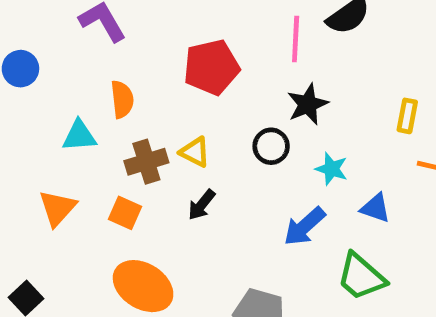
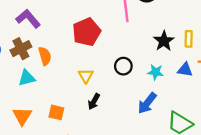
black star: (308, 104) -> (164, 41), moved
yellow triangle: (195, 152) -> (86, 76), turned 42
brown cross: (146, 162) -> (21, 49), moved
blue triangle: (375, 208) -> (185, 70), moved

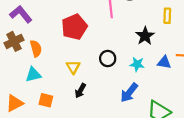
yellow rectangle: (189, 39) -> (167, 16), moved
cyan triangle: (27, 78) -> (33, 75), moved
orange triangle: (22, 116) -> (15, 103), turned 30

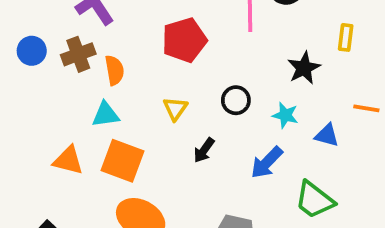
blue triangle: (164, 62) -> (327, 135), moved
black arrow: (80, 91) -> (204, 150), moved
orange square: (46, 100) -> (123, 161), size x1.6
orange triangle: (15, 103) -> (68, 160), turned 36

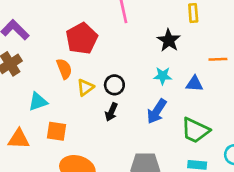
orange semicircle: (115, 70) -> (64, 69), moved
black circle: (236, 100) -> (114, 85), moved
yellow triangle: (175, 109) -> (85, 87), turned 30
orange square: (123, 161) -> (56, 131), size x0.7

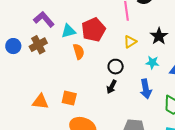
yellow triangle: (85, 87) -> (130, 42), moved
cyan triangle: (38, 102) -> (69, 31), moved
blue arrow: (157, 111) -> (146, 89), turned -48

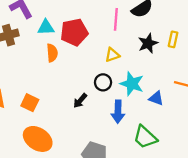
black star: (159, 36) -> (148, 43), moved
cyan star: (152, 63) -> (132, 84), size x1.5
black circle: (116, 67) -> (103, 82), moved

